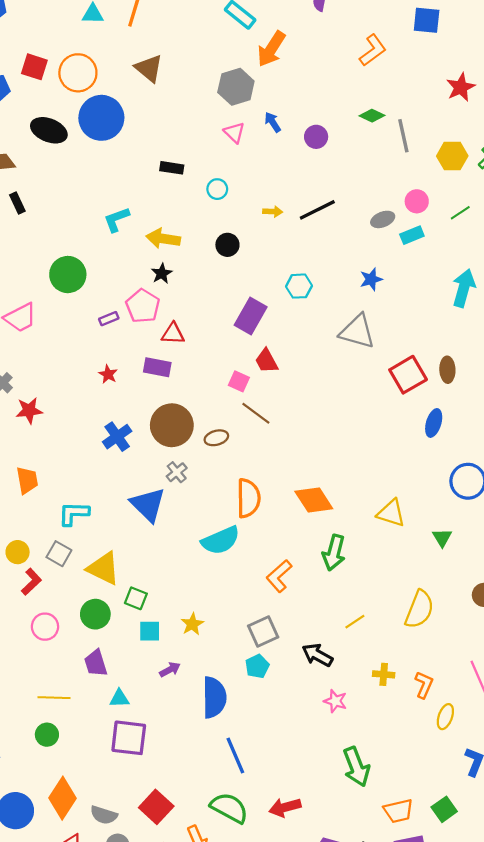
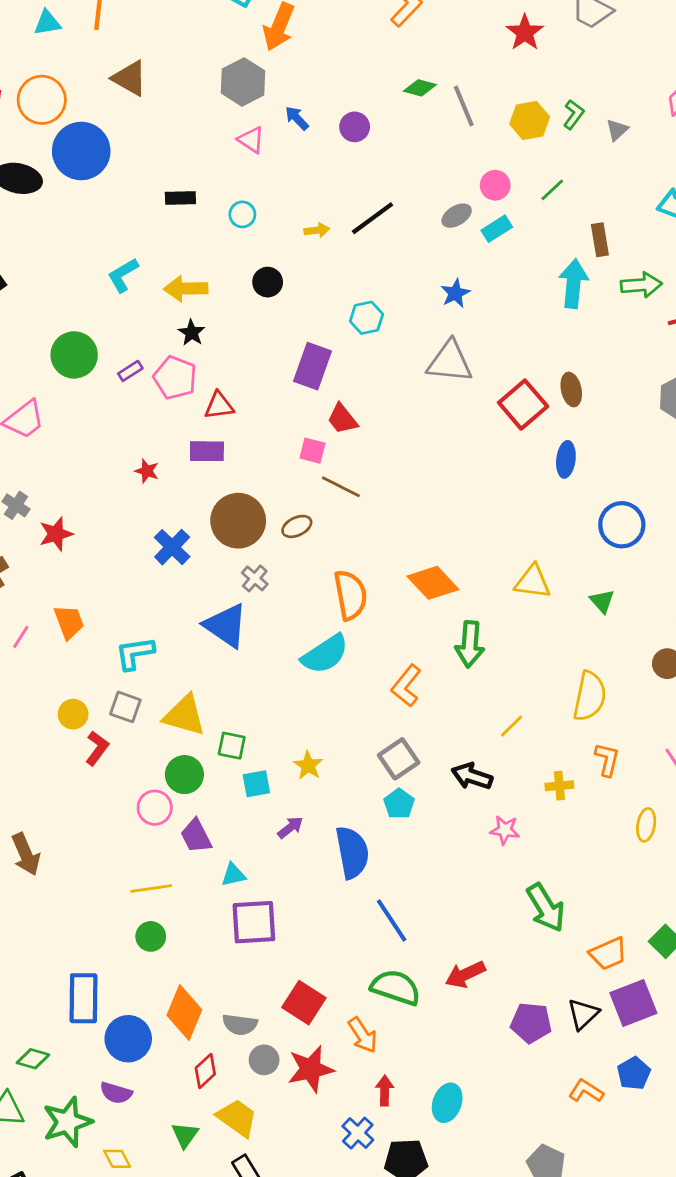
purple rectangle: (109, 319) -> (130, 371), moved
pink circle: (45, 627) -> (155, 808), moved
orange L-shape: (424, 685) -> (607, 759), moved

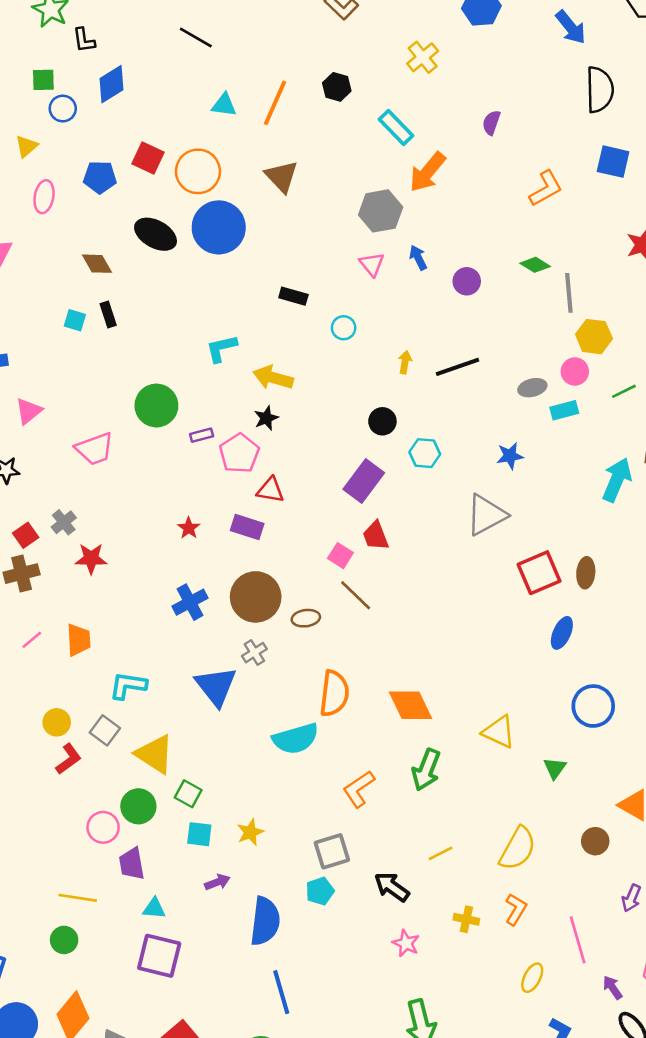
yellow hexagon: (530, 120) -> (594, 337), moved
yellow arrow: (317, 230) -> (405, 362), turned -90
black circle: (268, 282) -> (382, 421), moved
gray triangle: (450, 362) -> (486, 515), turned -51

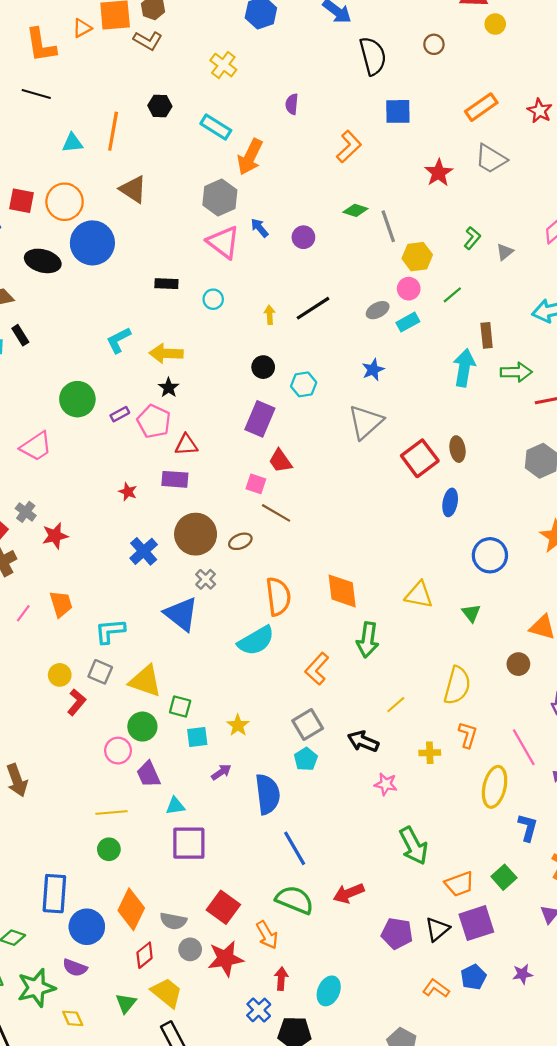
pink triangle: (372, 264) -> (223, 242), size x1.6
orange diamond: (410, 705) -> (342, 591), turned 33
yellow ellipse: (532, 978) -> (495, 787), size x1.6

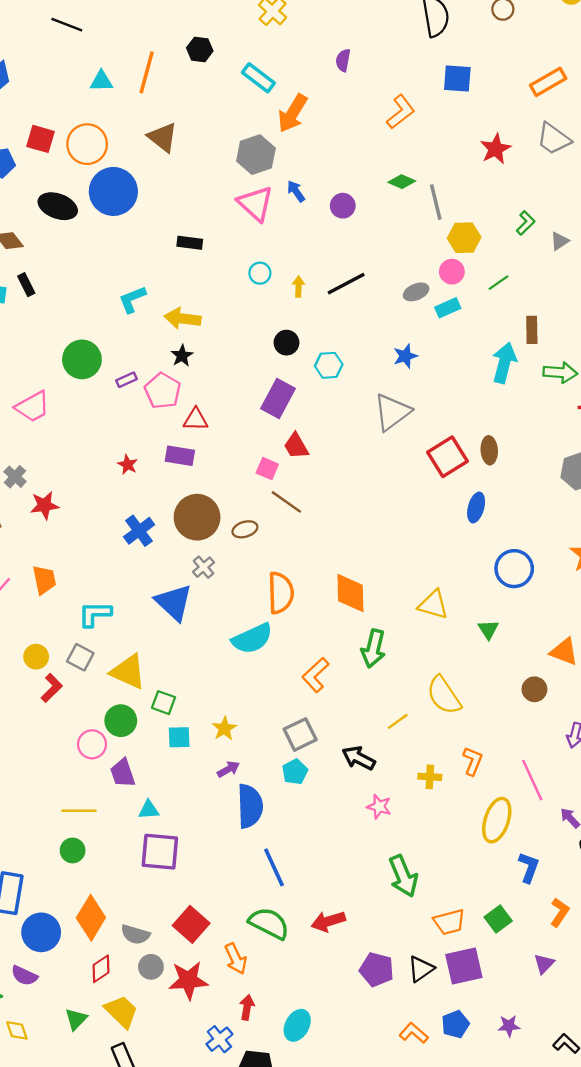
cyan circle: (213, 299) -> (260, 273), moved
yellow semicircle: (457, 685) -> (444, 695), moved, turned 126
purple arrow: (221, 772) -> (228, 769), moved

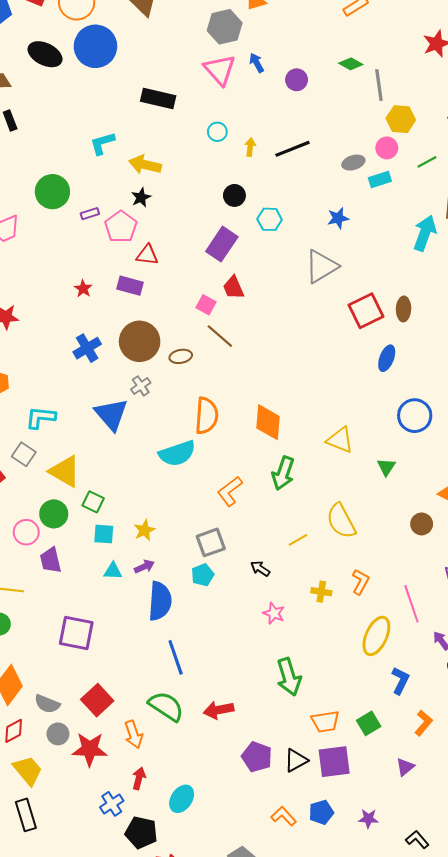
black rectangle: (190, 243) -> (158, 99), size x1.5
black arrow: (359, 758) -> (260, 569), size x0.7
cyan triangle: (149, 810) -> (113, 571), moved

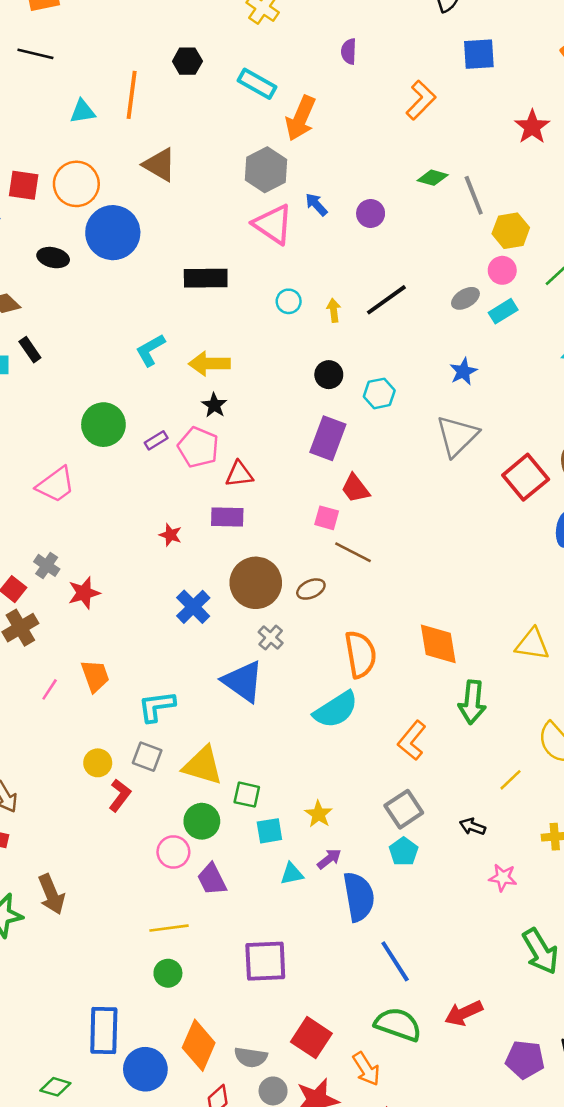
black ellipse: (45, 54) -> (53, 258), size x0.7

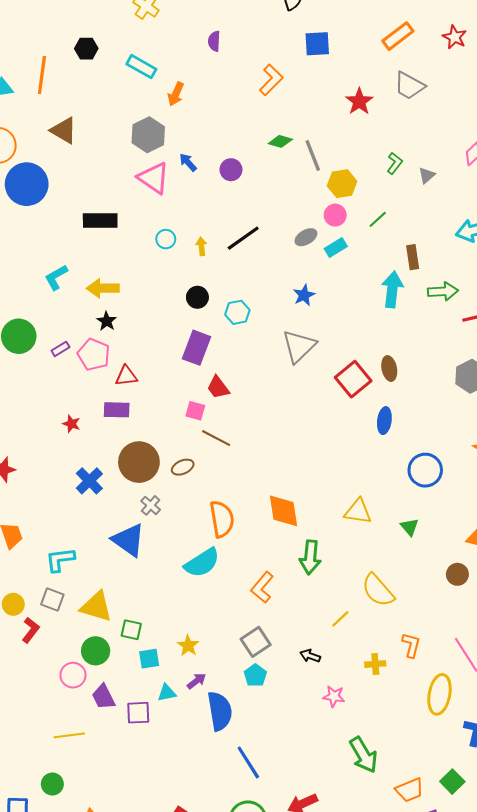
orange arrow: (301, 118) -> (176, 94), size x0.7
purple square: (265, 961) -> (138, 713), moved, size x0.7
green circle: (168, 973) -> (52, 784), moved

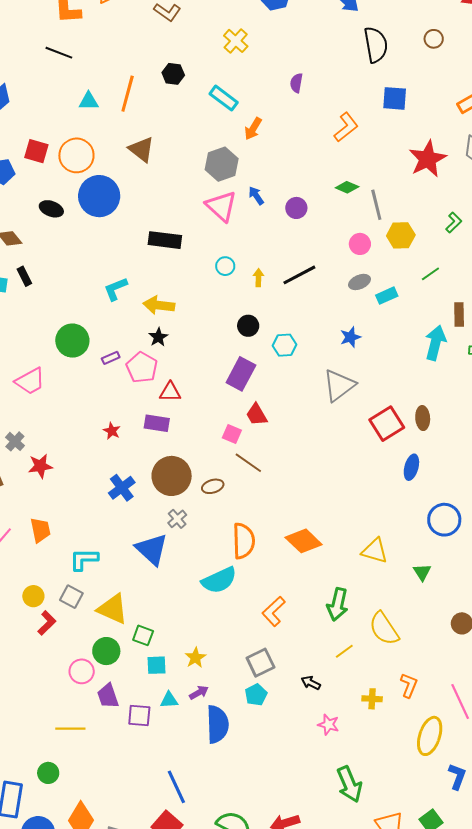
red star: (359, 101) -> (428, 159), size x1.4
pink circle: (335, 215) -> (360, 244), moved
orange diamond: (283, 511) -> (304, 541), turned -45
green arrow: (310, 557) -> (338, 604), moved
blue line: (248, 762) -> (176, 787), moved

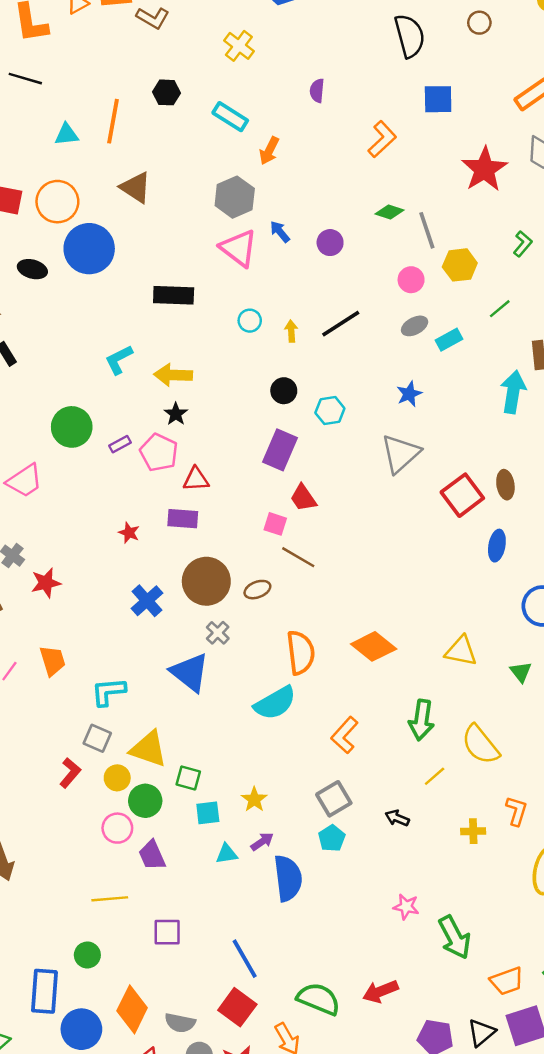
yellow circle: (33, 596) -> (117, 778), moved
purple square: (139, 716) -> (167, 932), moved
pink star: (328, 725) -> (406, 907), moved

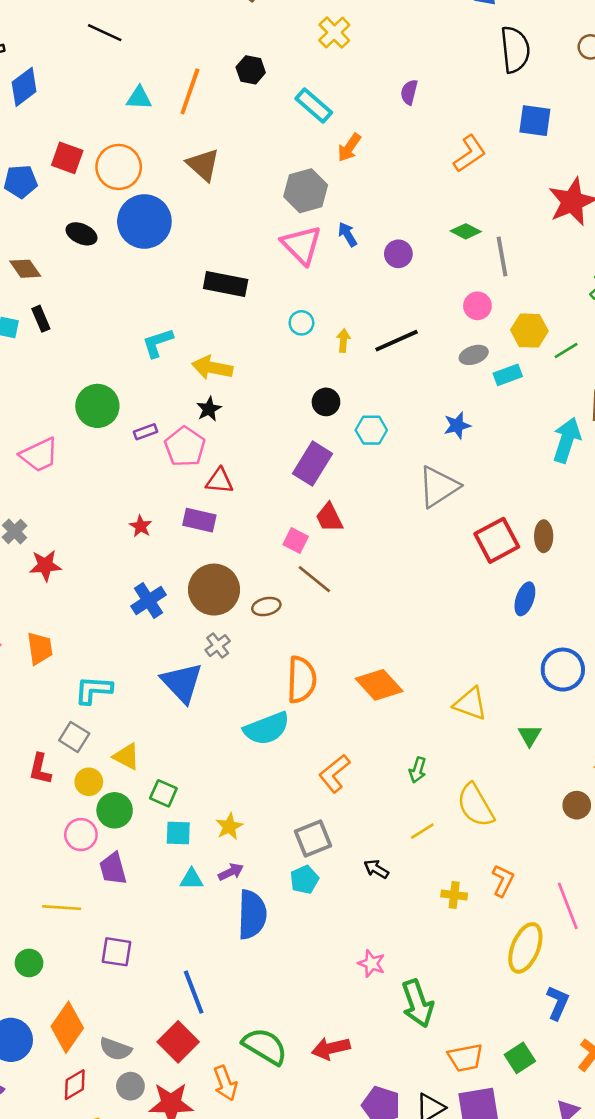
yellow hexagon: (460, 265) -> (529, 331), moved
green arrow: (421, 720) -> (418, 770), size x0.6
yellow triangle: (149, 749) -> (126, 756), size x0.7
red L-shape: (70, 773) -> (40, 769), turned 144

